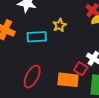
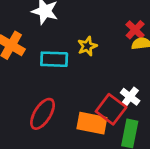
red square: (81, 69) -> (111, 109), size x1.5

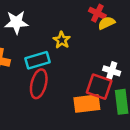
red ellipse: (43, 114) -> (39, 84), moved

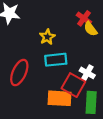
yellow semicircle: (106, 23) -> (91, 29), turned -112
cyan rectangle: (37, 60) -> (56, 60), moved

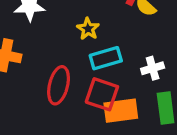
white cross: (87, 73) -> (153, 68), turned -35
red square: (73, 85) -> (102, 94), moved

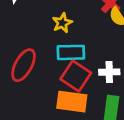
red square: (102, 94) -> (76, 76), moved

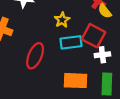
red square: (76, 76) -> (93, 36), moved

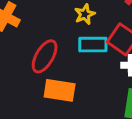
orange rectangle: (75, 81) -> (60, 90), moved

